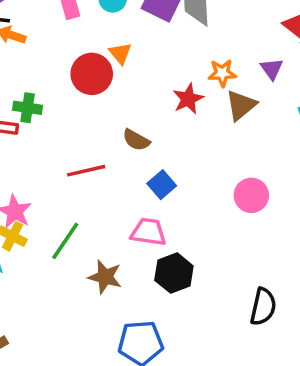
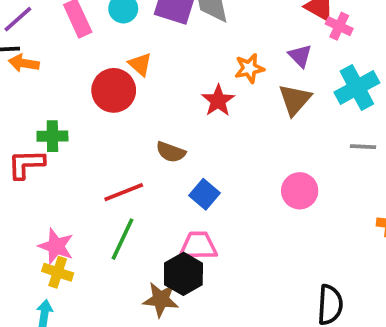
brown triangle: (241, 105) -> (295, 100), moved
green line: (65, 241) -> (123, 239), moved
black hexagon: (174, 273) -> (183, 274), moved

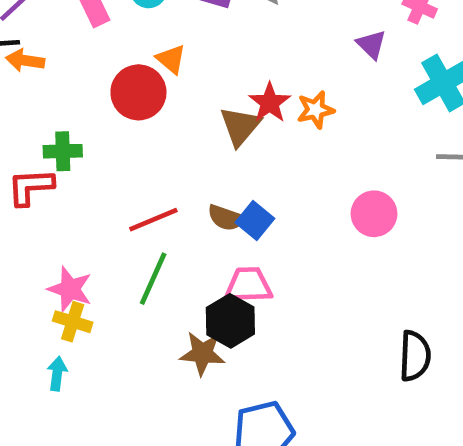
orange star: (249, 68) -> (315, 110), moved
brown triangle: (295, 100) -> (240, 126), moved
brown semicircle: (171, 152) -> (226, 218), moved

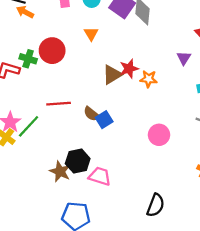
red circle: (138, 92) -> (52, 51), moved
green line: (153, 279) -> (29, 126), moved
pink trapezoid: (248, 285) -> (100, 176), moved

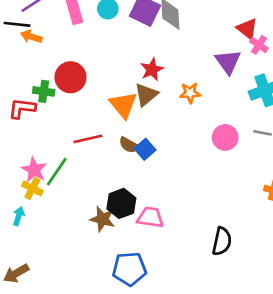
orange triangle: (91, 34) -> (123, 105), moved, size x1.6
purple triangle: (184, 58) -> (228, 62), size x1.5
red star: (129, 69) -> (152, 70), moved
pink circle: (159, 135) -> (225, 138), moved

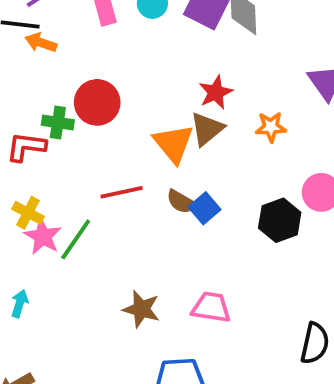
yellow cross: (32, 188) -> (28, 213), moved
black hexagon: (121, 203) -> (280, 220), moved

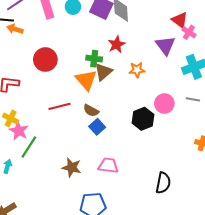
red star: (216, 92) -> (117, 44), moved
green cross: (58, 123) -> (94, 59), moved
blue square: (204, 208) -> (97, 127), moved
green line: (76, 239) -> (29, 147), moved

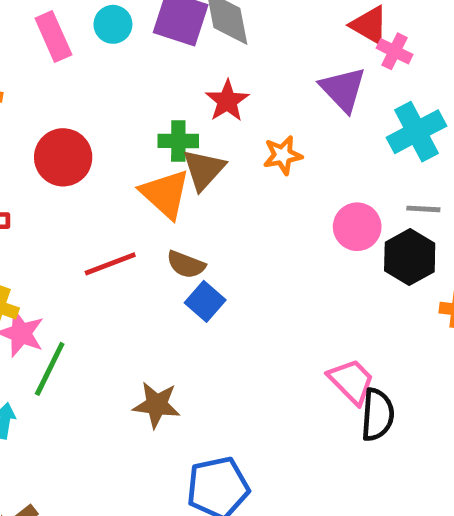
black hexagon: (143, 119) -> (410, 257), moved
pink trapezoid: (108, 165) -> (351, 381), moved, turned 45

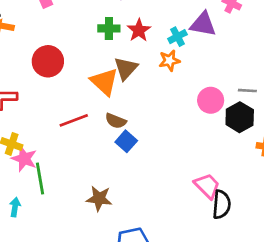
purple triangle: (343, 89) -> (203, 24), turned -36
cyan cross: (416, 132) -> (177, 37), moved, size x0.6
green cross: (178, 141) -> (109, 28), moved
green line: (50, 369) -> (40, 178), turned -36

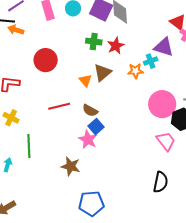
cyan cross: (177, 37) -> (151, 61), moved
orange triangle: (104, 82) -> (85, 80), size x0.6
pink circle: (211, 100) -> (162, 104), size x1.4
pink star: (24, 159) -> (88, 139), moved
pink trapezoid: (207, 186) -> (166, 141), moved

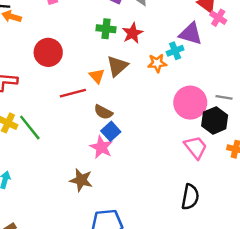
red line: (59, 106) -> (73, 93), moved
green line: (29, 146) -> (30, 128), moved, turned -35

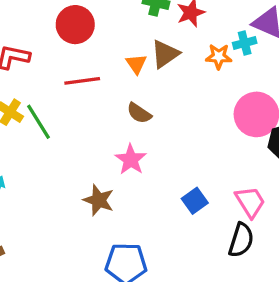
red line: (73, 93) -> (82, 81), moved
blue square: (111, 131) -> (195, 201), moved
pink trapezoid: (196, 147) -> (250, 202), moved

